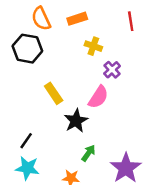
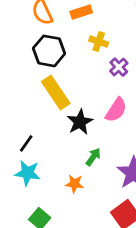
black hexagon: (27, 49) -> (49, 51), moved
yellow rectangle: (54, 93) -> (56, 92), size x1.4
pink semicircle: (98, 97) -> (116, 110), moved

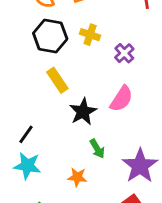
yellow cross: (99, 42) -> (90, 35), moved
yellow rectangle: (56, 92) -> (57, 80), size x0.7
green arrow: (93, 157) -> (97, 149), turned 114

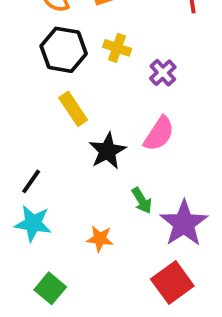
green arrow: (97, 149) -> (142, 201), moved

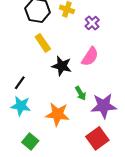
black star: (107, 151) -> (62, 66), turned -30
purple star: (184, 223) -> (104, 106), turned 30
orange star: (100, 239) -> (58, 114), size x1.6

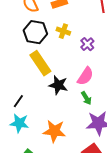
yellow rectangle: (43, 43) -> (40, 63), size x1.4
green arrow: (81, 93) -> (86, 98), moved

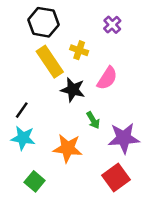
yellow cross: (63, 31) -> (79, 50), moved
purple cross: (87, 44) -> (112, 25), moved
green arrow: (86, 98) -> (93, 120), moved

